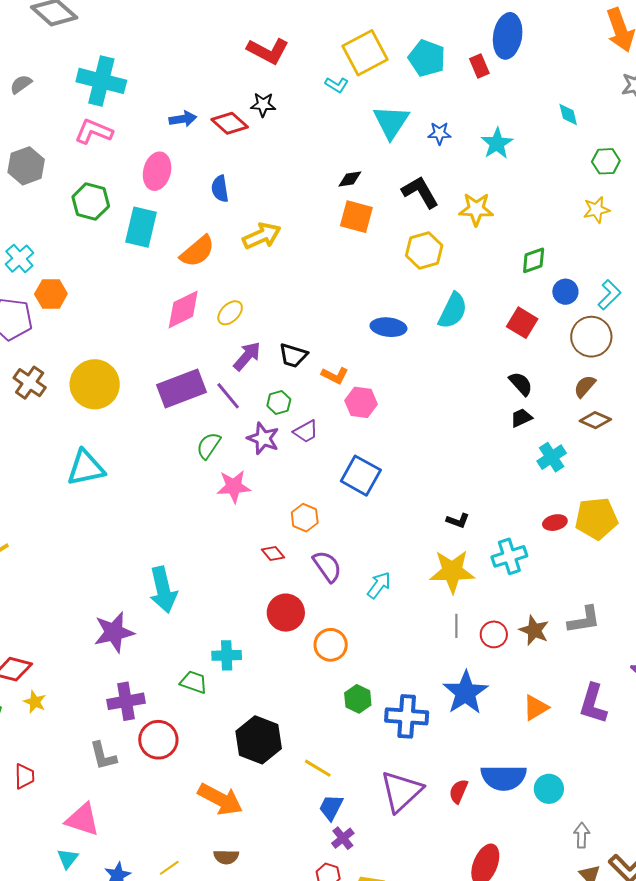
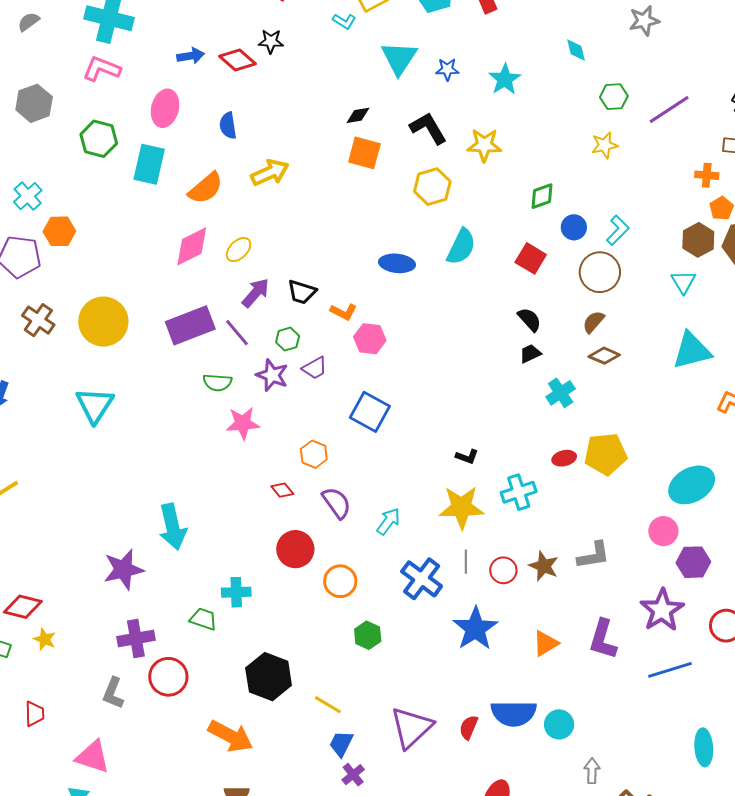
green semicircle: (209, 446) -> (217, 382), turned -120
cyan triangle: (86, 468) -> (95, 405), turned -45
blue cross: (407, 716) -> (422, 579), moved, turned 33
gray L-shape: (103, 756) -> (113, 693), turned 36

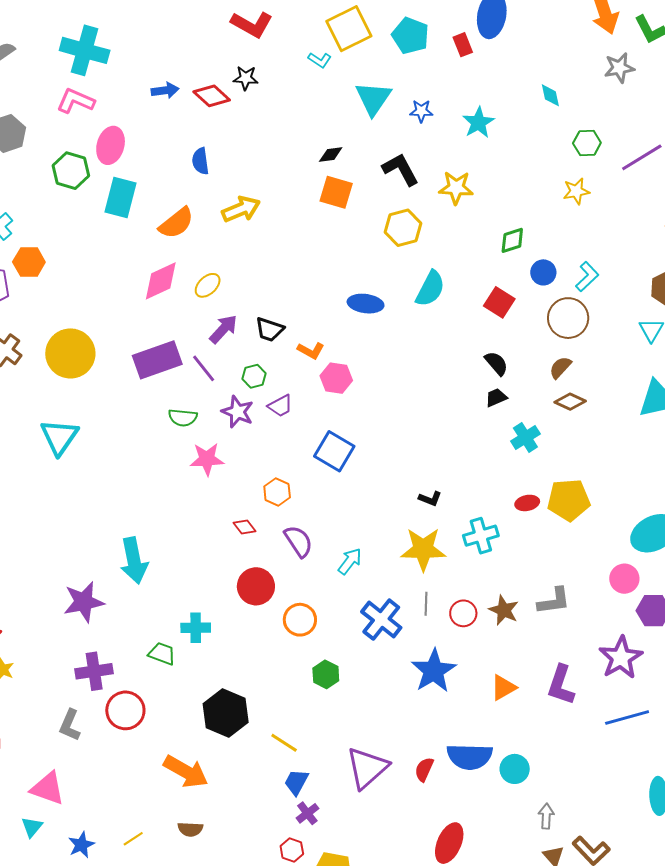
pink ellipse: (165, 108) -> (111, 145), moved

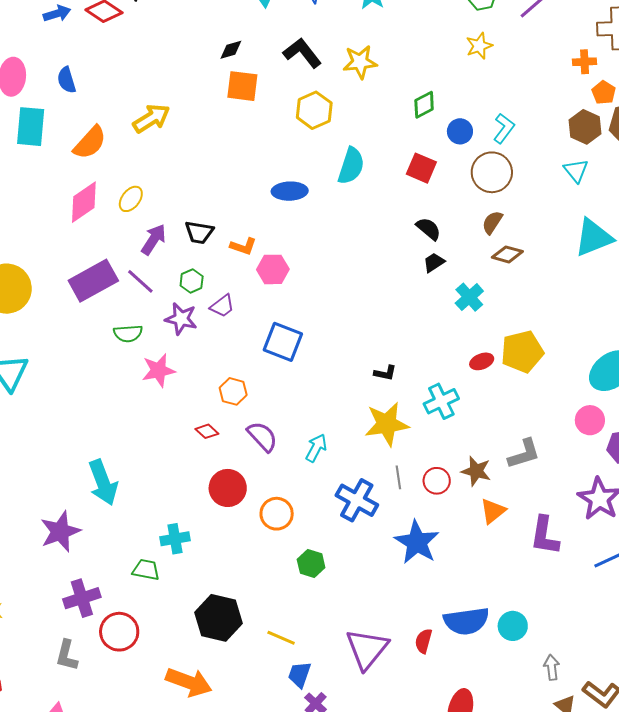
blue semicircle: (200, 161) -> (67, 80), moved
orange triangle: (503, 688) -> (493, 511), moved

